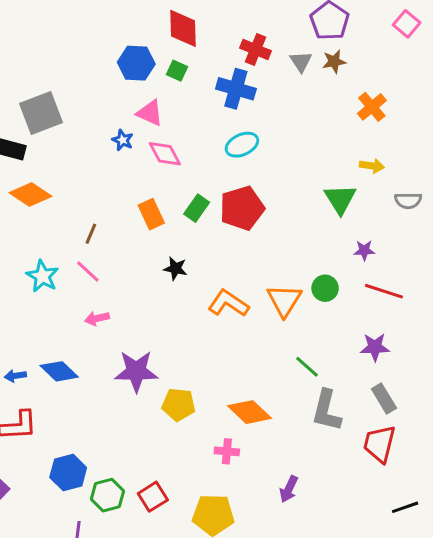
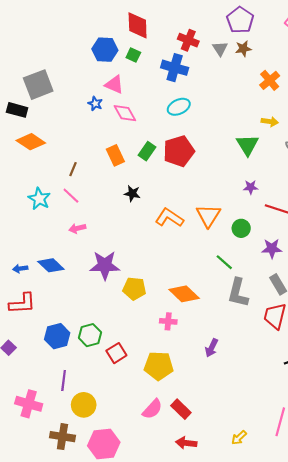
purple star: (364, 250) -> (251, 187), moved
green circle: (325, 288) -> (241, 228), moved
green hexagon: (107, 495) -> (90, 335), moved

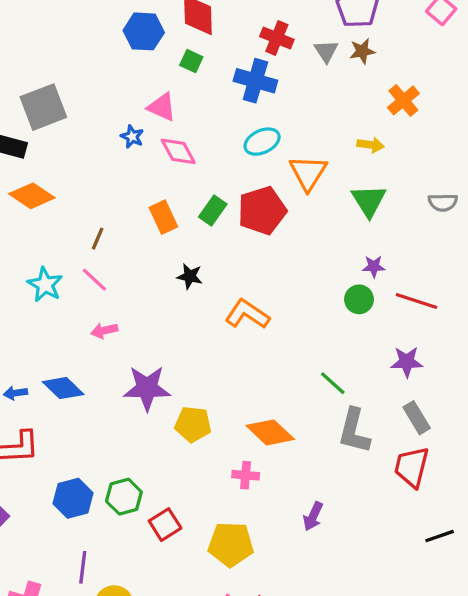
blue hexagon: (105, 50) -> (144, 31), moved
yellow arrow: (270, 122) -> (371, 145), moved
orange triangle: (208, 216) -> (308, 173), moved
green circle: (241, 228) -> (359, 299), moved

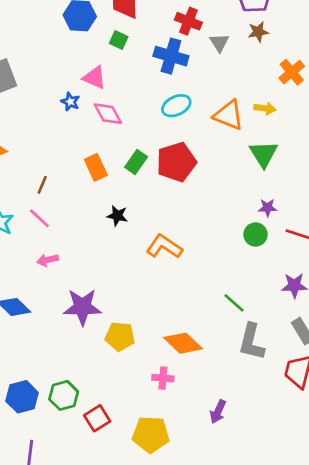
gray triangle: (326, 51) -> (219, 43), moved
orange triangle: (308, 173) -> (229, 115), moved, turned -40

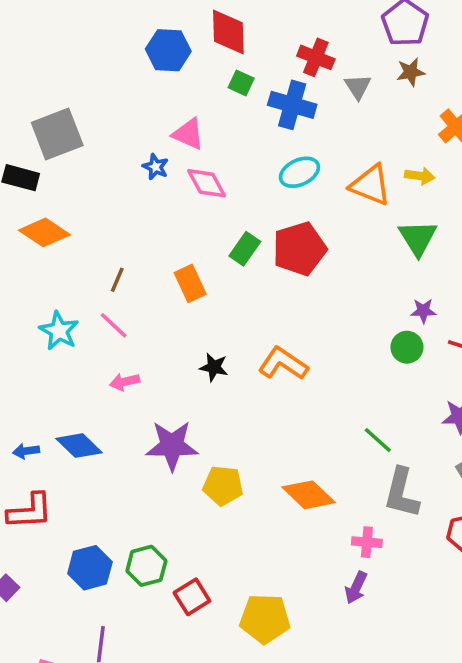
green square: (119, 40) -> (241, 83), moved
orange rectangle: (96, 167) -> (190, 283), moved
black star: (117, 216) -> (214, 367), moved
pink cross: (163, 378) -> (367, 542), moved

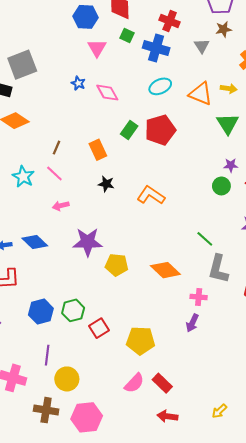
gray triangle: (358, 87) -> (202, 46), moved
pink triangle: (188, 134) -> (97, 48), moved, turned 36
black star: (214, 367) -> (106, 184), moved

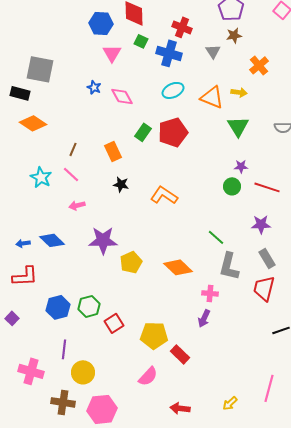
gray square: (22, 65) -> (40, 69), turned 32
yellow pentagon: (117, 265) -> (131, 262), turned -30
red rectangle: (162, 383) -> (180, 354), moved

